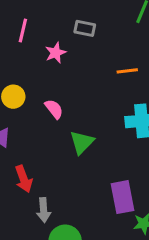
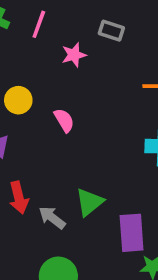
green triangle: (82, 142) -> (90, 202), moved
gray arrow: (44, 210) -> (52, 218), moved, turned 125

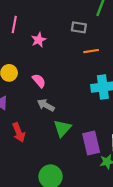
gray rectangle: (111, 31) -> (79, 27), moved
gray arrow: (52, 218) -> (46, 105), moved

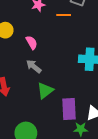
orange line: (91, 51) -> (64, 15), moved

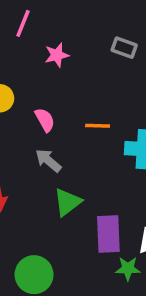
orange line: (64, 15) -> (98, 126), moved

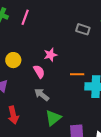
pink star: (57, 55) -> (50, 55), moved
orange line: (98, 126) -> (77, 74), moved

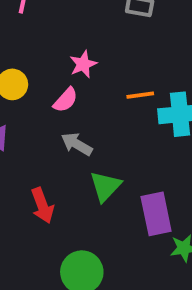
pink semicircle: (39, 72) -> (66, 100), turned 80
red arrow: (13, 115) -> (42, 205), moved

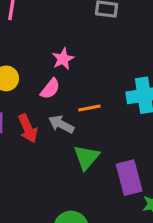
orange line: (140, 95) -> (89, 108), moved
red arrow: (42, 205) -> (28, 128), moved

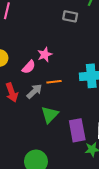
pink star: (63, 59) -> (45, 55), moved
gray arrow: (61, 124) -> (34, 91), turned 105

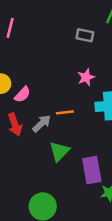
pink star: (45, 55) -> (86, 77), moved
pink semicircle: (29, 67) -> (22, 94), moved

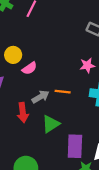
red arrow: (15, 125) -> (23, 113), moved

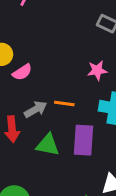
green triangle: (51, 124) -> (48, 145), turned 42
purple rectangle: (75, 146) -> (84, 140), moved

